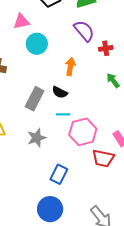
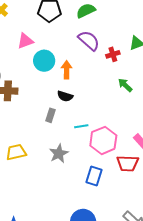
orange arrow: (70, 67) -> (67, 70), moved
black semicircle: (60, 92) -> (65, 96), moved
gray rectangle: (35, 99) -> (51, 115), size x0.6
blue rectangle: (59, 174) -> (94, 176), moved

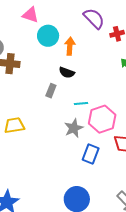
pink triangle: (25, 41) -> (31, 15), turned 36
gray star: (59, 154) -> (74, 128), moved

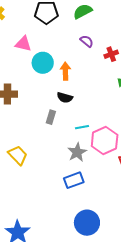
purple semicircle: (94, 18) -> (87, 41), size x0.6
yellow trapezoid: (14, 125) -> (18, 155), turned 60
blue rectangle: (91, 154) -> (74, 180), moved, turned 54

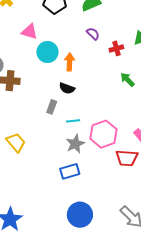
cyan line: (82, 127) -> (73, 121), moved

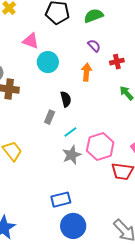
orange arrow: (70, 62) -> (86, 72), moved
black semicircle: (67, 88) -> (66, 99), turned -126
cyan line: (73, 121) -> (70, 132), turned -32
blue rectangle: (70, 171) -> (61, 200), moved

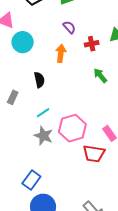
gray rectangle: (50, 117) -> (13, 97), moved
gray star: (72, 155) -> (44, 136), turned -30
blue rectangle: (61, 200) -> (31, 180), turned -42

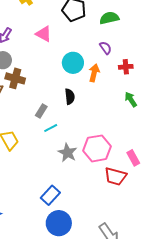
cyan circle: (23, 42) -> (73, 63), moved
cyan line: (43, 113) -> (51, 128), moved

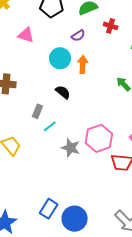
purple semicircle: (105, 48) -> (78, 36), moved, turned 104
red cross: (126, 67) -> (111, 26), moved, turned 32
black semicircle: (70, 97) -> (63, 92), turned -35
blue rectangle: (50, 195) -> (49, 209), moved

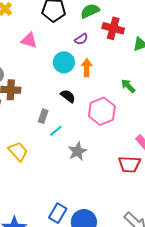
red cross: (111, 26) -> (113, 28), size x1.5
pink hexagon: (99, 138) -> (102, 111), moved
gray star: (71, 148) -> (78, 151), turned 30

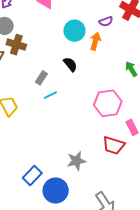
purple semicircle: (81, 39) -> (106, 21), moved
pink hexagon: (102, 111) -> (108, 103), moved
gray star: (78, 151) -> (76, 161), moved

